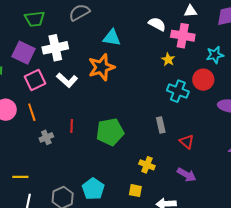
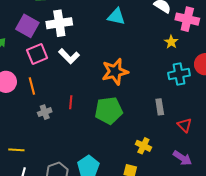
orange star: (101, 67) -> (115, 72), moved
cyan cross: (178, 91) -> (179, 74), turned -35

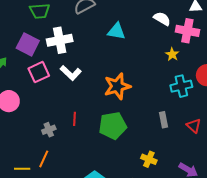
orange line: (32, 86) -> (44, 159), moved, turned 42
red triangle: (185, 125) -> (194, 126), moved

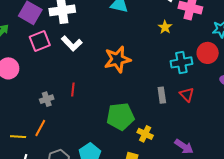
yellow star: (172, 54) -> (165, 27), moved
green pentagon: (113, 126) -> (120, 116), moved
red triangle: (194, 126) -> (187, 95), moved

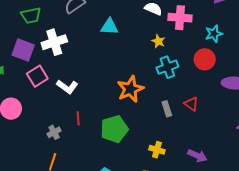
white L-shape: (72, 44) -> (67, 87), moved
orange star: (117, 59) -> (130, 89), moved
cyan cross: (181, 62) -> (167, 67), moved
green pentagon: (120, 116) -> (114, 129), moved

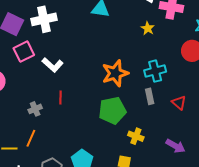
cyan cross: (167, 67) -> (155, 71), moved
red triangle: (191, 104) -> (179, 103), moved
green pentagon: (114, 129) -> (112, 111), moved

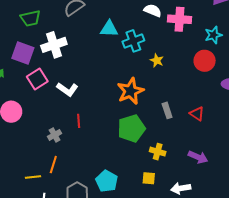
yellow star: (148, 28) -> (157, 60), moved
cyan cross: (155, 71) -> (133, 41), moved

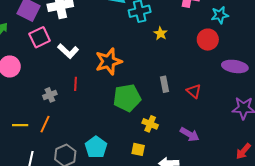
orange star: (130, 91) -> (109, 62), moved
yellow line: (33, 177) -> (20, 125), moved

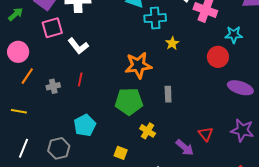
orange star: (109, 62) -> (138, 65), moved
red triangle: (194, 91) -> (206, 134), moved
orange line: (45, 124) -> (27, 76), moved
cyan pentagon: (96, 147) -> (85, 125), moved
yellow square: (138, 149) -> (121, 153), moved

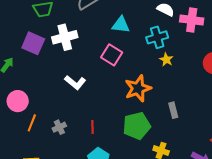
cyan cross: (155, 18) -> (157, 37), moved
pink square: (52, 28) -> (112, 55), moved, turned -30
red line: (80, 79) -> (92, 127), moved

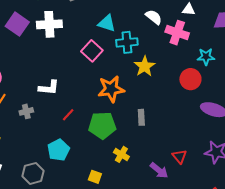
cyan cross: (157, 37) -> (127, 42), moved
yellow star: (166, 60) -> (145, 66), size x1.5
white L-shape: (75, 82) -> (49, 88), moved, turned -45
red line: (92, 127) -> (68, 115), moved, turned 32

